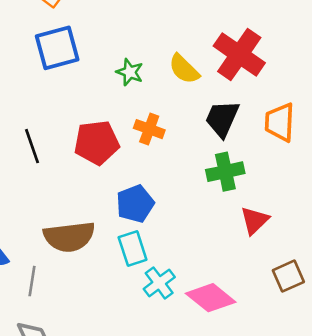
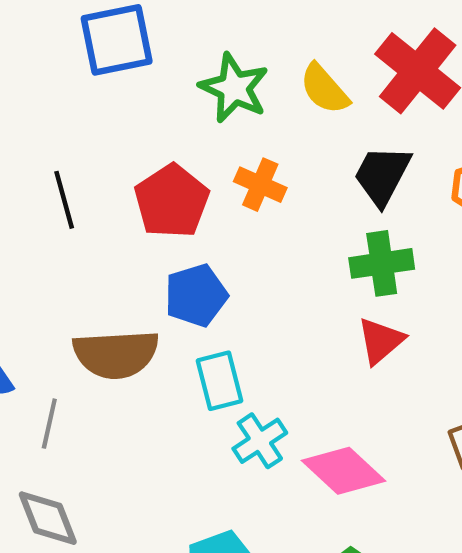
green star: (130, 72) -> (234, 88), size x1.5
red pentagon: (97, 143) -> (172, 201), turned -30
blue pentagon: (135, 204) -> (196, 295), moved
red triangle: (255, 220) -> (381, 341), moved

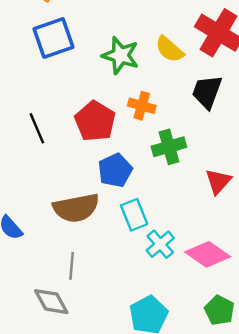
green cross: (382, 263) -> (169, 147), moved
gray line: (49, 424) -> (72, 266), moved

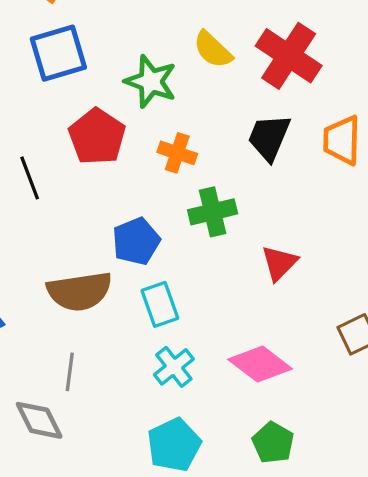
yellow semicircle: (169, 49) -> (213, 50), moved
red pentagon: (95, 121) -> (97, 137), moved
cyan cross: (160, 244) -> (174, 367), moved

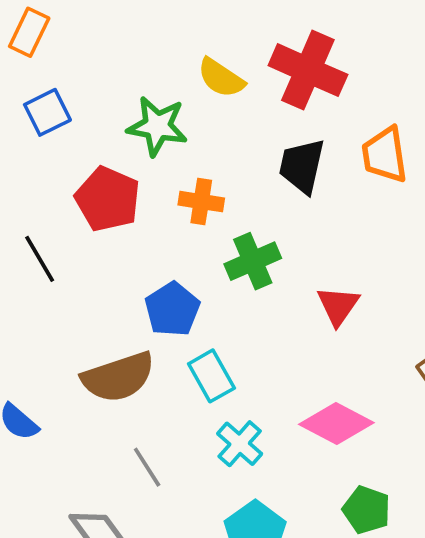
blue square: (58, 53) -> (47, 112), size x0.7
gray line: (70, 372) -> (147, 467), moved, turned -30

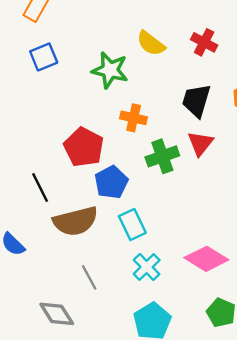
red cross: (308, 70) -> (204, 42), size x0.6
red pentagon: (108, 199) -> (84, 147), moved
black line: (40, 259) -> (40, 188), moved
red triangle: (338, 306) -> (200, 143), moved

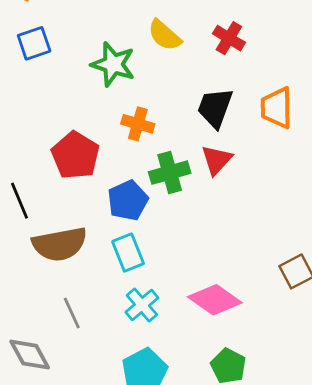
blue pentagon: (111, 182) -> (128, 200), moved

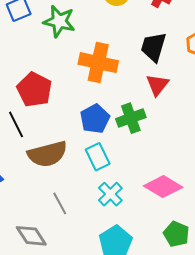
green star: (113, 64) -> (59, 21), moved
orange cross: (138, 124) -> (98, 63), size x1.6
red pentagon: (75, 155) -> (34, 90), moved
green cross: (170, 173) -> (131, 118), moved

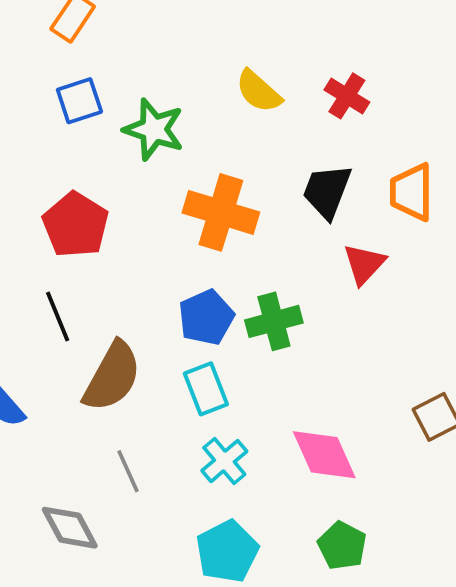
red triangle: (157, 85) -> (364, 264), moved
red pentagon: (34, 90) -> (76, 225), moved
brown semicircle: (47, 154) -> (112, 377), turned -51
pink diamond: (163, 187) -> (324, 455), turned 30

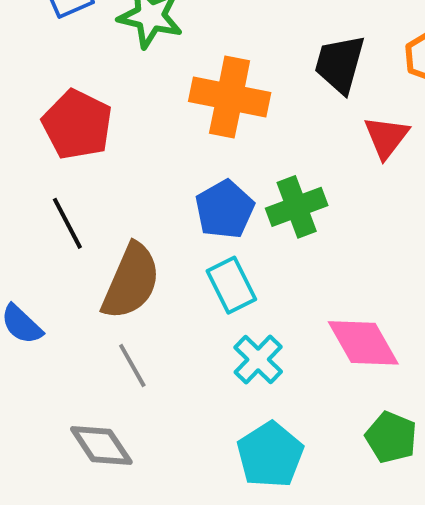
gray line: (128, 471) -> (132, 365), moved

